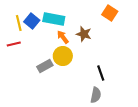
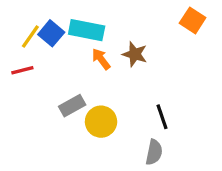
orange square: (110, 13) -> (193, 20), moved
yellow line: (19, 23) -> (30, 37), turned 49
yellow circle: (63, 56) -> (101, 122), moved

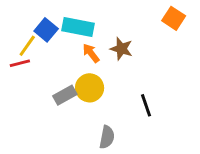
yellow line: (30, 37) -> (27, 46), moved
yellow circle: (101, 122) -> (90, 88), moved
gray semicircle: (154, 152) -> (107, 137), moved

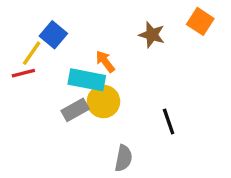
cyan rectangle: (78, 27) -> (87, 80), moved
brown star: (121, 49) -> (152, 35), moved

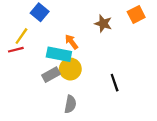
orange square: (200, 21) -> (136, 15), turned 30
blue square: (53, 35) -> (40, 12), moved
gray semicircle: (123, 158) -> (70, 104), moved

